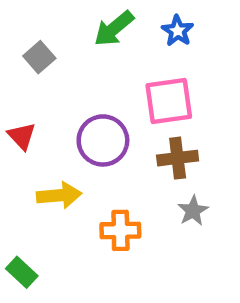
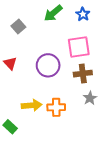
yellow arrow: (59, 195) -> (32, 105), moved

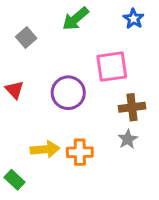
blue star: (83, 14) -> (134, 19), moved
brown cross: (83, 74) -> (132, 107), moved

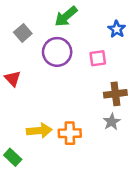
blue star: (134, 19) -> (117, 29), moved
pink square: (112, 67) -> (98, 58), size x0.6
purple circle: (68, 93) -> (57, 52), moved

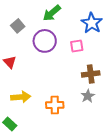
blue star: (117, 29) -> (92, 23), size x1.5
yellow arrow: (39, 131) -> (21, 97), moved

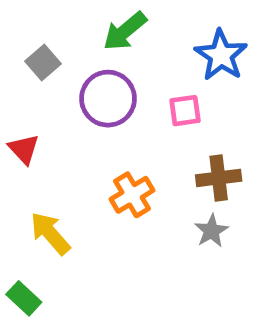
yellow arrow: (21, 97) -> (50, 233), turned -126
orange cross: (55, 105) -> (132, 195), moved, turned -30

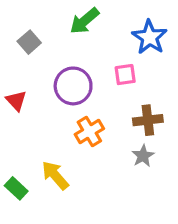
purple circle: (108, 99) -> (73, 86), moved
yellow arrow: (50, 233) -> (55, 175), moved
green rectangle: (24, 298) -> (16, 188), moved

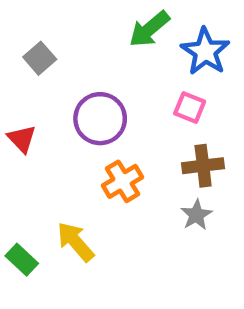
green arrow: (84, 21) -> (149, 29), moved
pink square: (125, 75) -> (190, 107), moved, turned 30

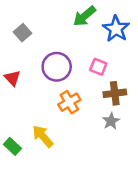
pink square: (190, 107) -> (98, 67), moved

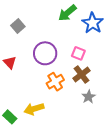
brown cross: (115, 93) -> (81, 75), moved, turned -30
yellow arrow: (43, 136) -> (34, 109), turned -66

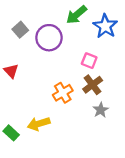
purple circle: (45, 53) -> (49, 38), moved

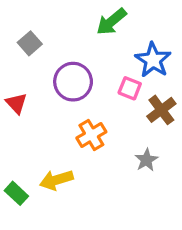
blue star: (105, 26) -> (153, 60), moved
purple circle: (49, 38) -> (73, 82), moved
brown cross: (93, 85) -> (161, 110), moved

